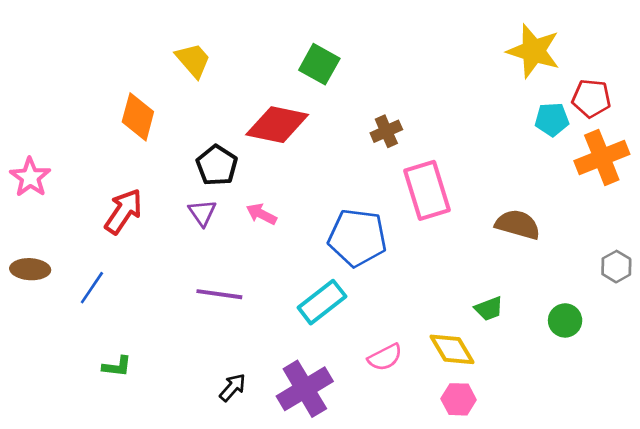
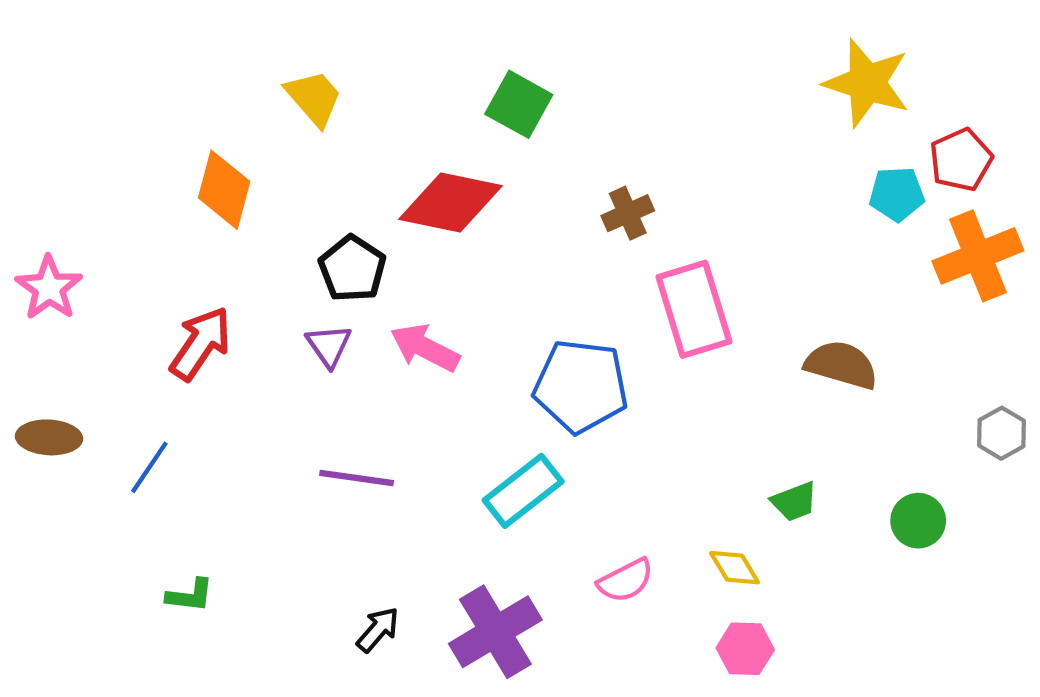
red pentagon: (591, 98) -> (961, 160), turned -30
pink arrow: (261, 214) -> (425, 348), size x1.4
yellow diamond: (452, 349) -> (735, 568), size x0.7

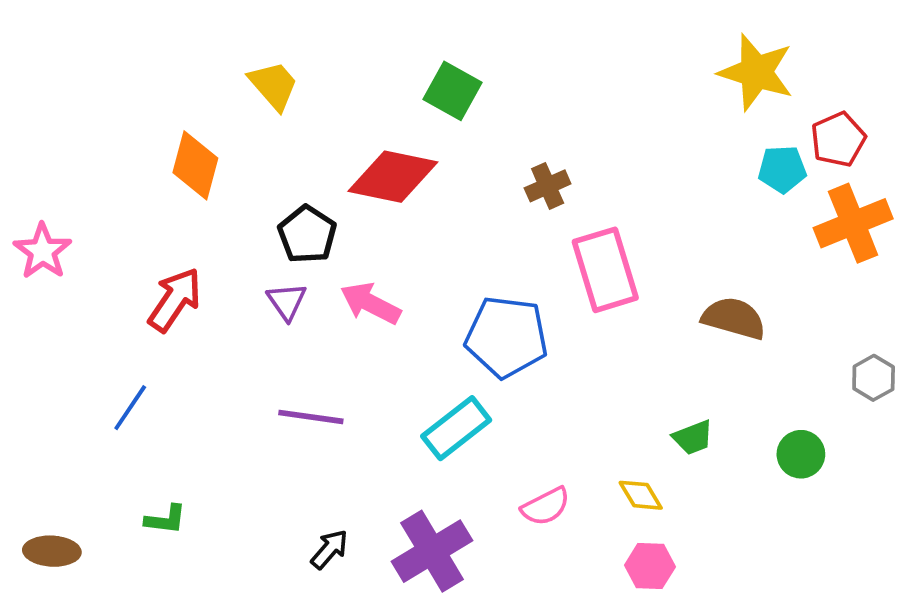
brown ellipse: (49, 437) -> (52, 551), moved

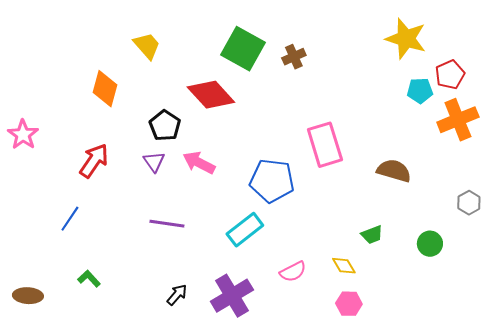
green square: (452, 91) -> (243, 49), size x1.4
red diamond: (393, 177) -> (211, 95), turned 36
brown cross: (548, 186) -> (294, 57), moved
green L-shape: (166, 519) -> (89, 279), turned -140

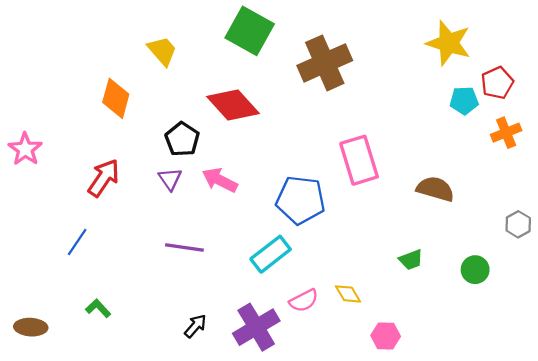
green square: (243, 49) -> (250, 31), moved
brown cross: (294, 57) -> (325, 63), size x2.0
orange cross: (458, 120) -> (506, 133), size x0.7
yellow diamond: (344, 266) -> (348, 294), moved
pink semicircle: (293, 272) -> (304, 301), moved

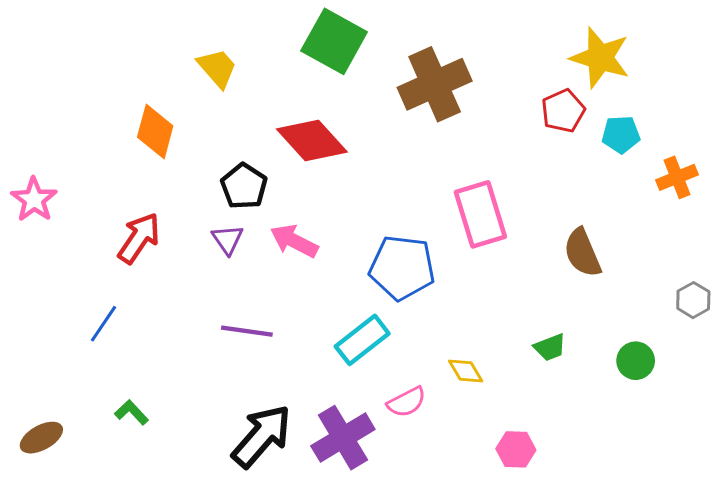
red pentagon: (497, 83) -> (563, 111), moved
brown semicircle: (435, 189) -> (582, 253), turned -129
yellow diamond: (348, 294) -> (466, 371), moved
black arrow: (195, 326) -> (262, 436), size x2.0
brown ellipse: (31, 327) -> (41, 438), turned -32

